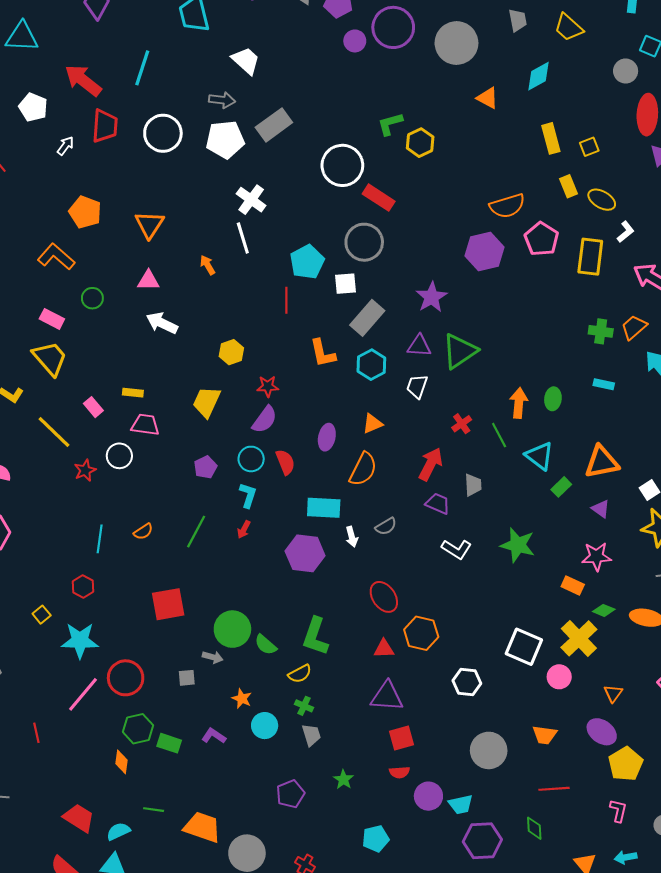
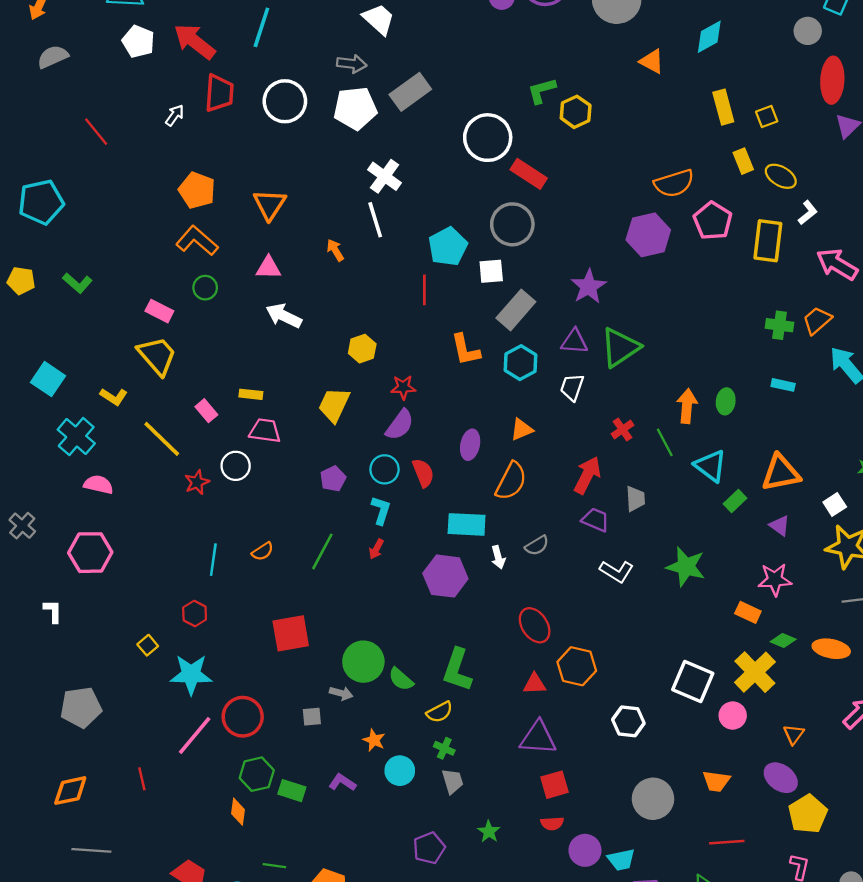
white pentagon: (33, 107) -> (138, 41), moved
orange L-shape: (56, 257) -> (197, 241), moved

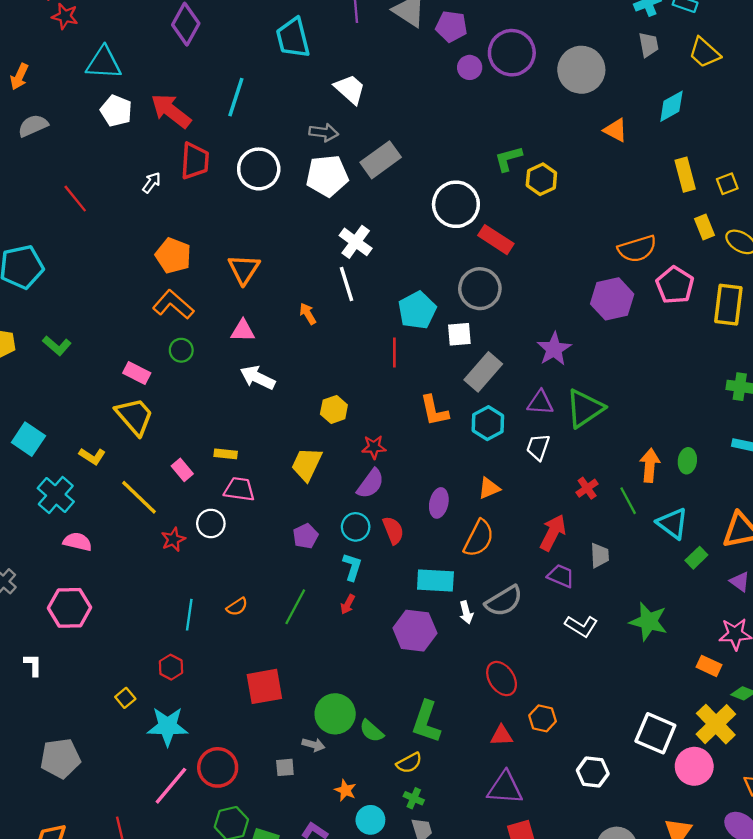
gray semicircle: (537, 546) -> (504, 601), size x1.6
orange hexagon: (577, 666) -> (543, 718), size x0.7
pink circle: (733, 716) -> (694, 766), size x1.4

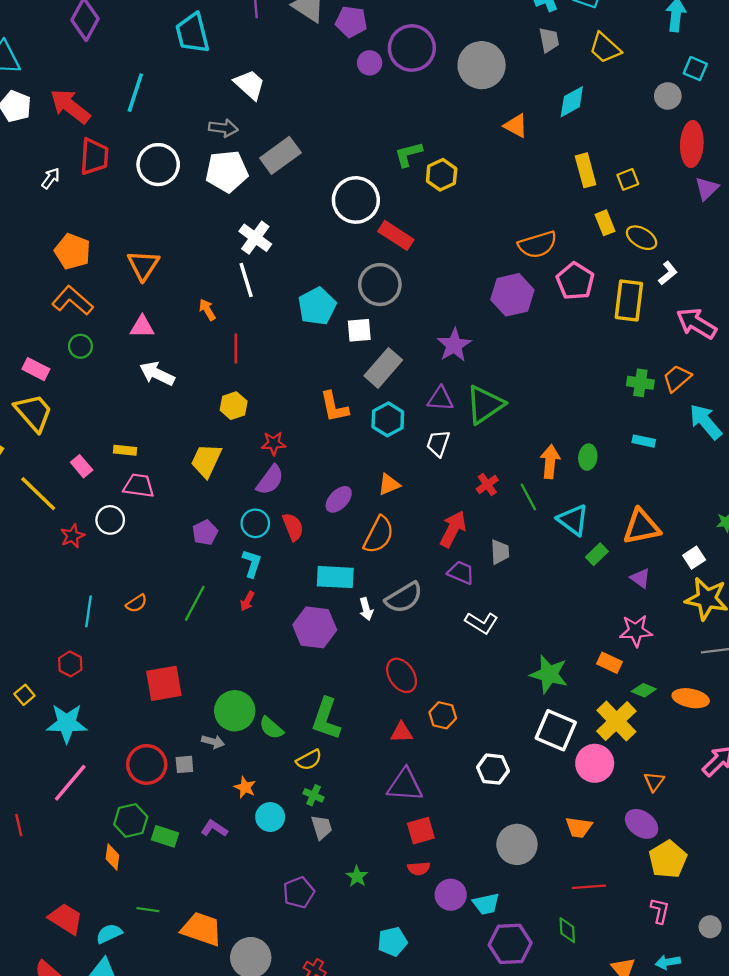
red line: (394, 352) -> (236, 349), moved
purple ellipse: (439, 503) -> (339, 499), turned 32
green star: (649, 622) -> (549, 674), moved
red circle: (218, 767) -> (147, 764), moved

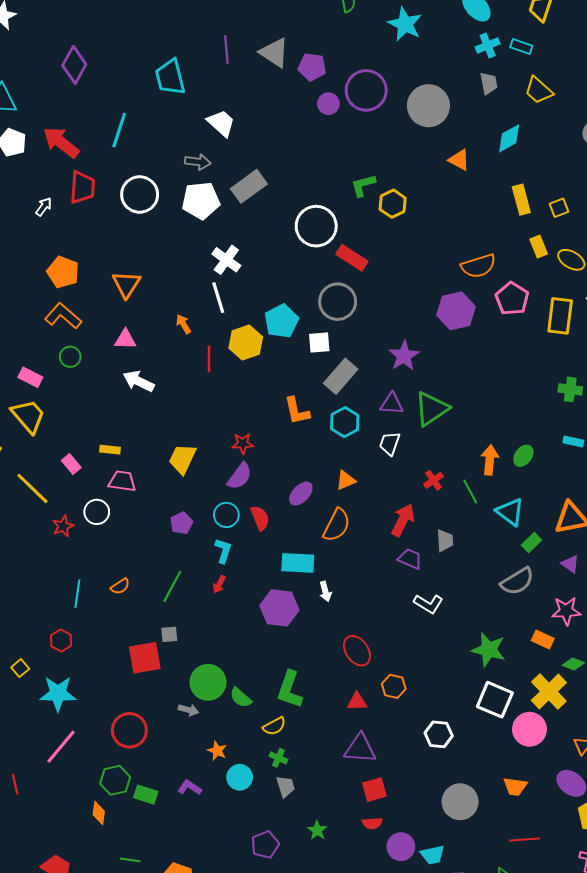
yellow hexagon: (234, 406) -> (246, 342), moved, size x1.4
green ellipse: (588, 457) -> (523, 456), turned 30
gray semicircle: (404, 598) -> (517, 581), moved
gray square: (184, 764) -> (169, 634), moved

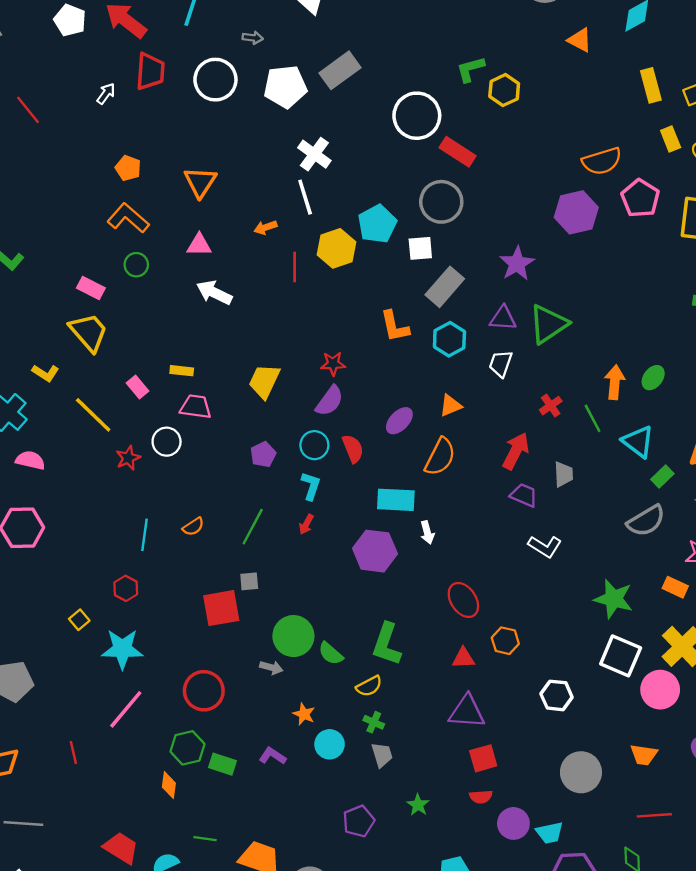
gray arrow: (198, 162) -> (253, 38), moved, size x0.7
orange pentagon: (63, 272) -> (128, 168), size x0.7
orange arrow: (183, 324) -> (265, 227), turned -78

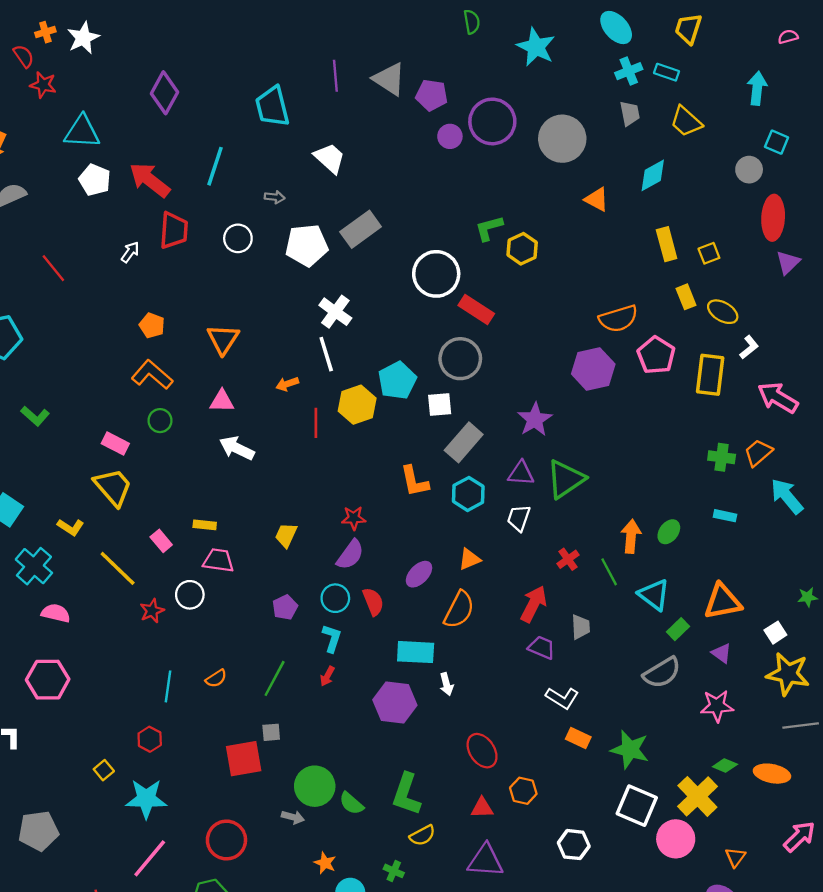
white circle: (215, 80) -> (238, 238), size x0.7
yellow trapezoid: (264, 381) -> (286, 535), size x0.7
orange rectangle: (675, 587) -> (578, 738), moved
yellow semicircle: (369, 686) -> (422, 835), moved

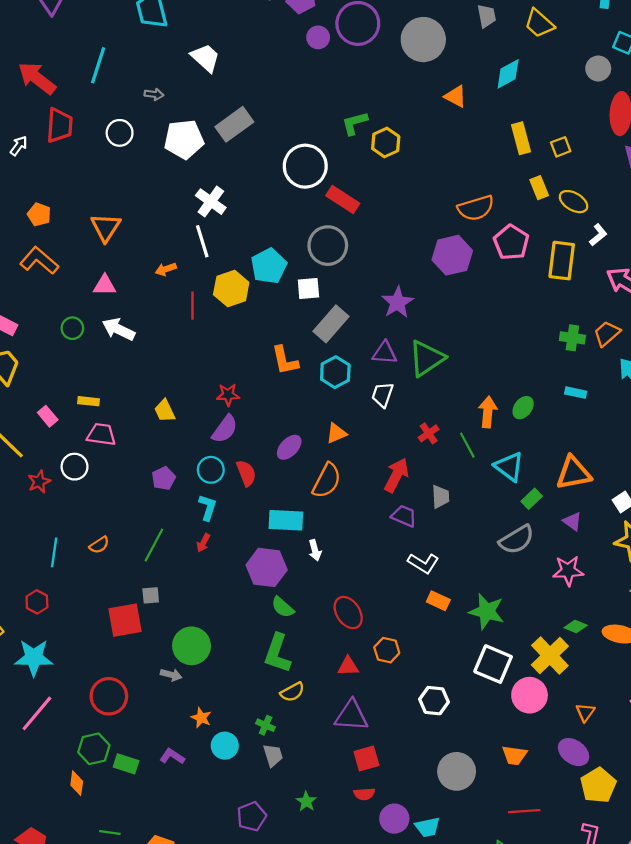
green circle: (160, 421) -> (72, 328), moved
yellow trapezoid: (286, 535) -> (165, 411), turned -50
green semicircle: (351, 803) -> (283, 607), moved

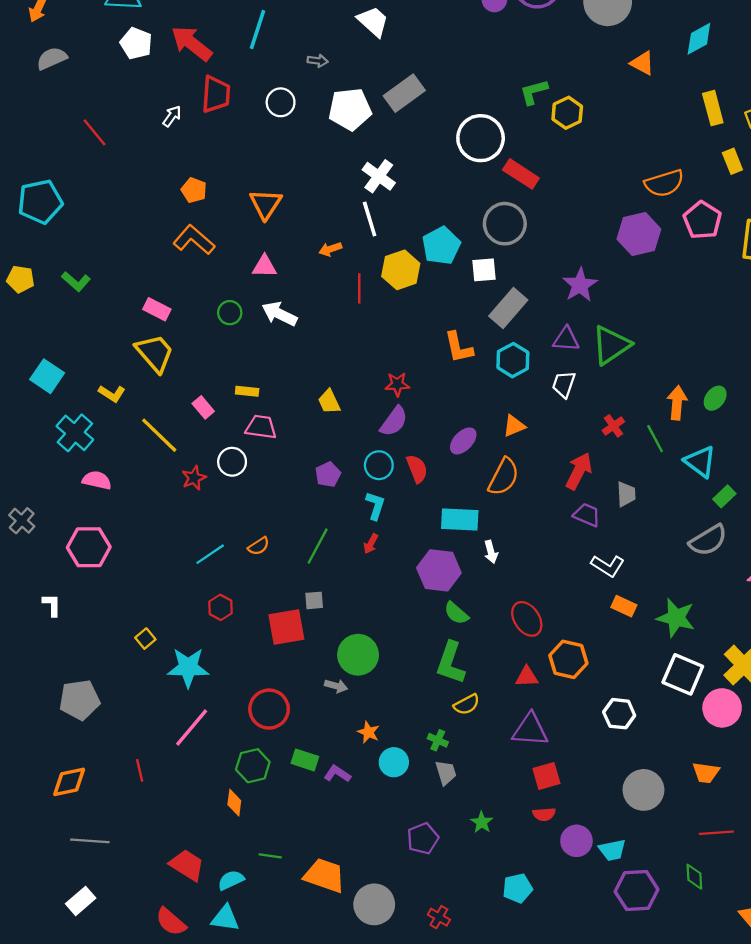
cyan line: (54, 552) -> (210, 554), turned 48
red hexagon: (37, 602) -> (220, 607), moved
orange hexagon: (387, 650) -> (568, 659), size x1.4
green rectangle: (126, 764) -> (305, 760), moved

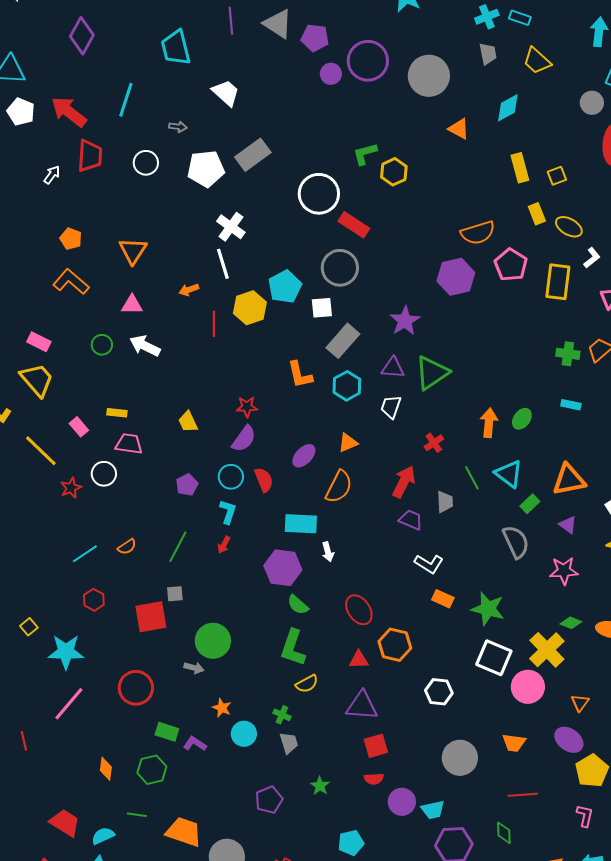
green line: (655, 439) -> (472, 478), moved
gray semicircle: (708, 540) -> (516, 542), turned -84
green hexagon: (253, 766) -> (152, 770), moved

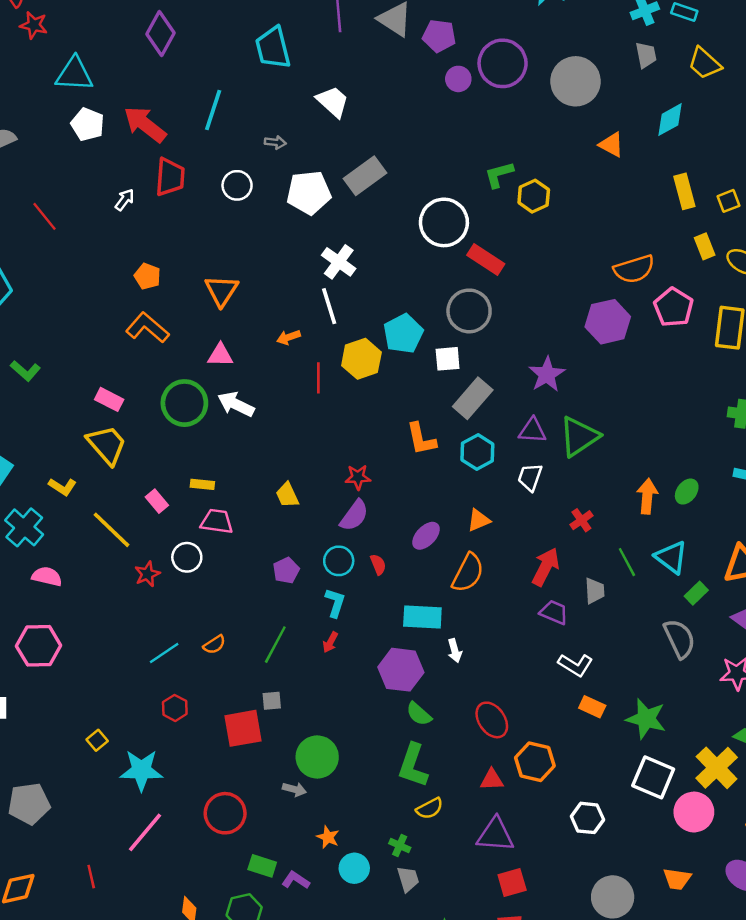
green circle: (102, 345) -> (184, 403), size x1.8
red semicircle: (264, 480) -> (378, 564), size x0.7

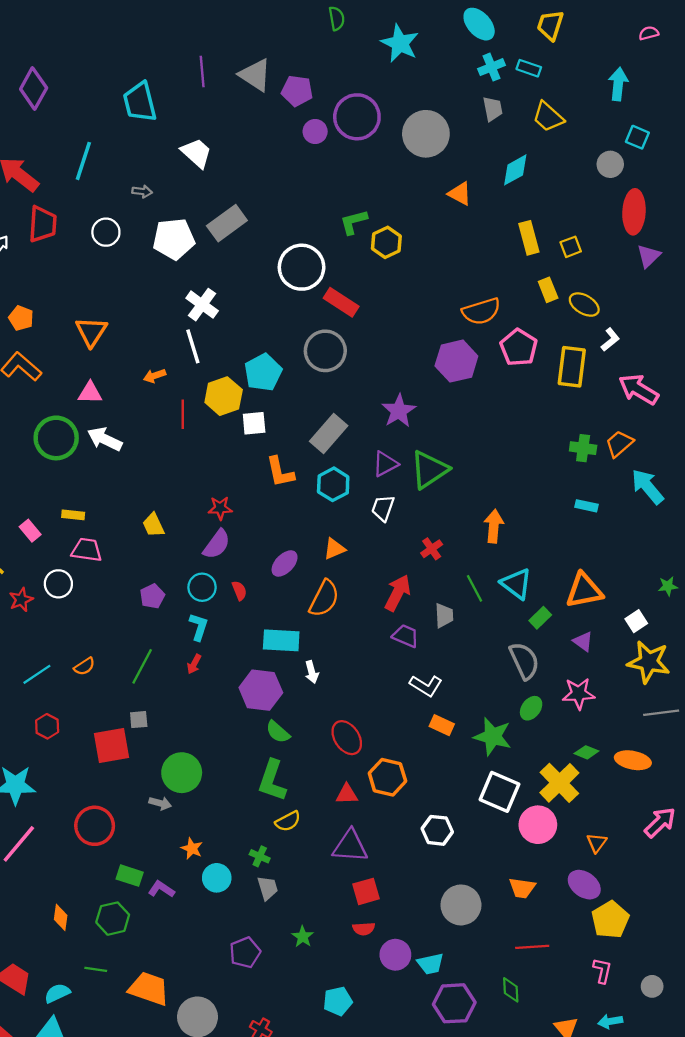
white square: (448, 359) -> (254, 423), moved
purple triangle: (532, 431) -> (385, 464), turned -32
green ellipse: (687, 492) -> (531, 708), moved

